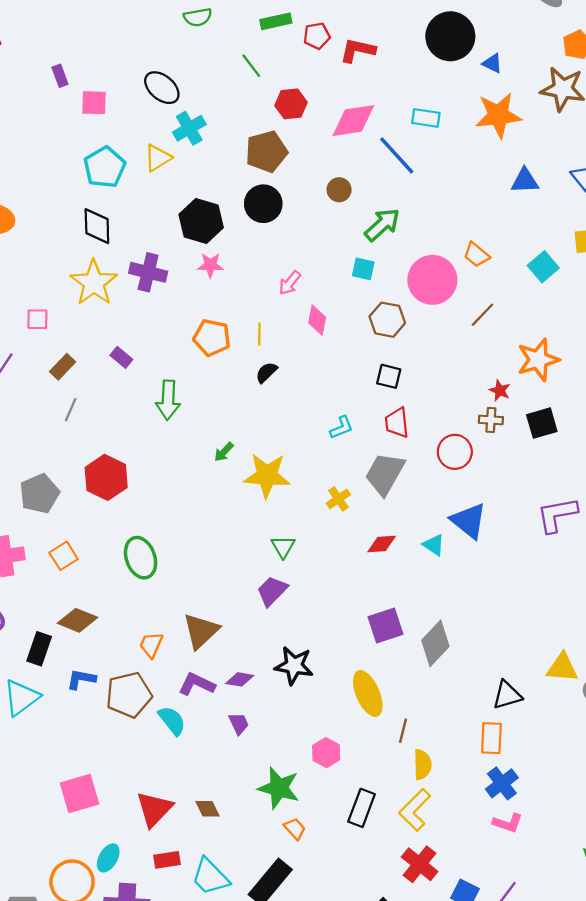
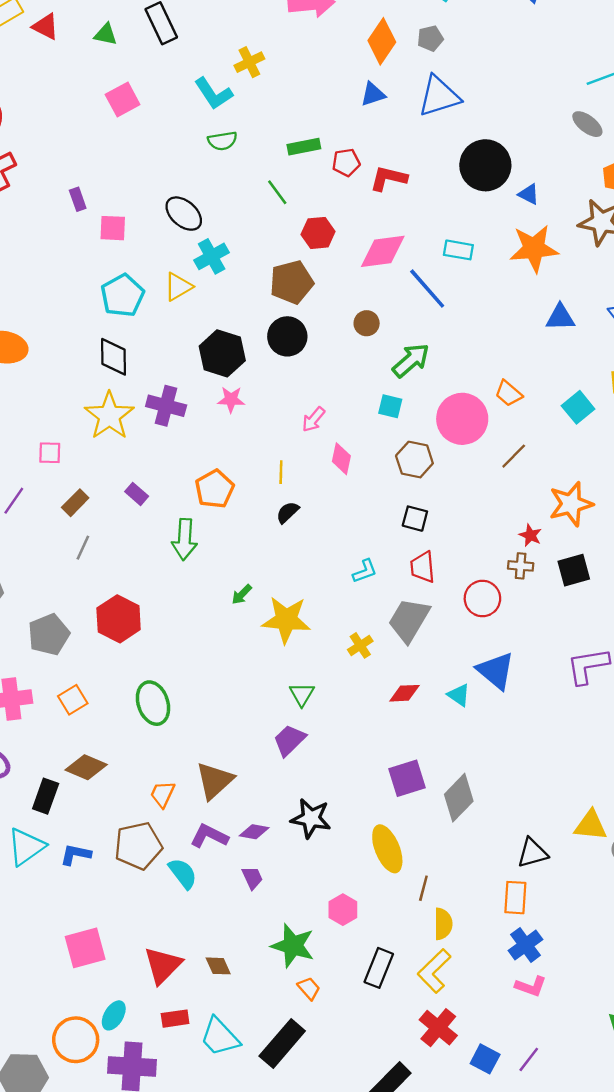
orange pentagon: (212, 338) -> (215, 489), moved, turned 30
blue L-shape: (81, 679) -> (76, 854), moved

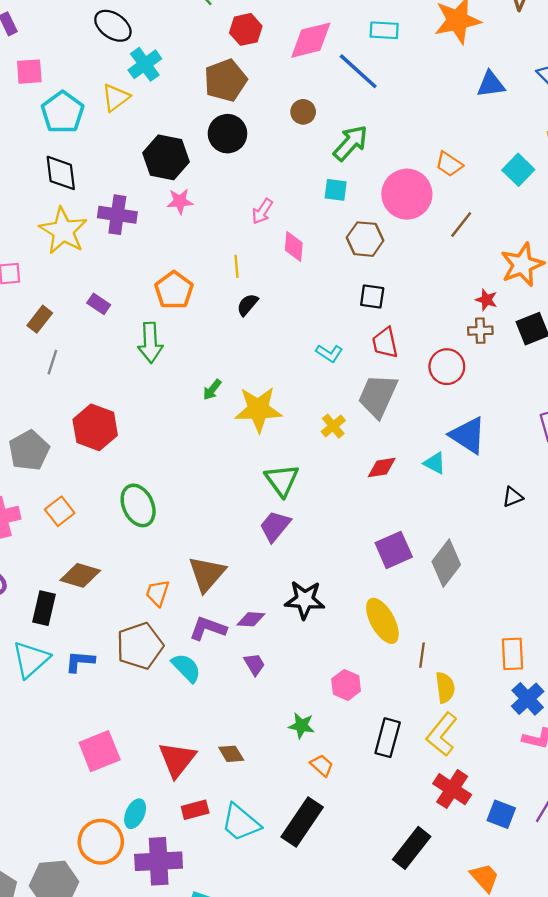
pink square: (113, 228) -> (29, 72), moved
cyan L-shape: (365, 571) -> (329, 353), turned 60
green triangle: (302, 694) -> (282, 480), size x1.4
black triangle: (532, 853) -> (513, 497), moved, size x0.7
green star: (293, 946) -> (301, 726), size x0.6

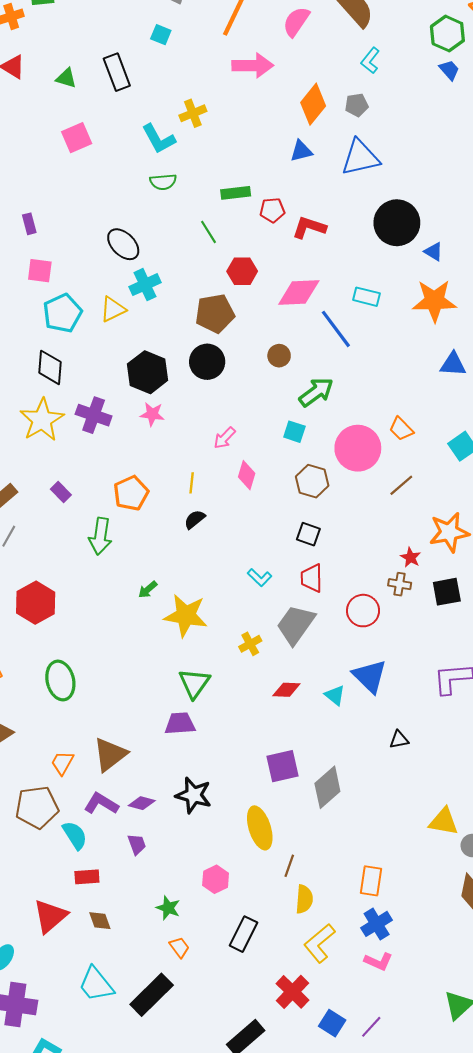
purple trapezoid: (275, 526) -> (180, 724), turned 36
yellow L-shape: (442, 734) -> (319, 943), moved
red rectangle: (195, 810) -> (87, 877), moved

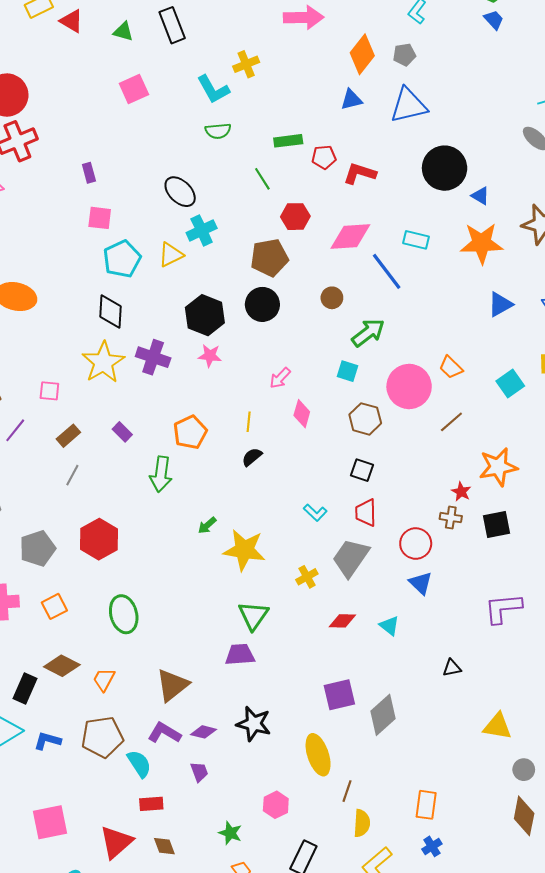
blue triangle: (453, 364) -> (500, 304), turned -32
blue triangle: (370, 676) -> (421, 583), moved, size x0.7
orange trapezoid: (62, 763) -> (104, 680), moved
yellow triangle: (444, 822) -> (497, 726), moved
blue cross: (377, 924) -> (432, 846), size x0.7

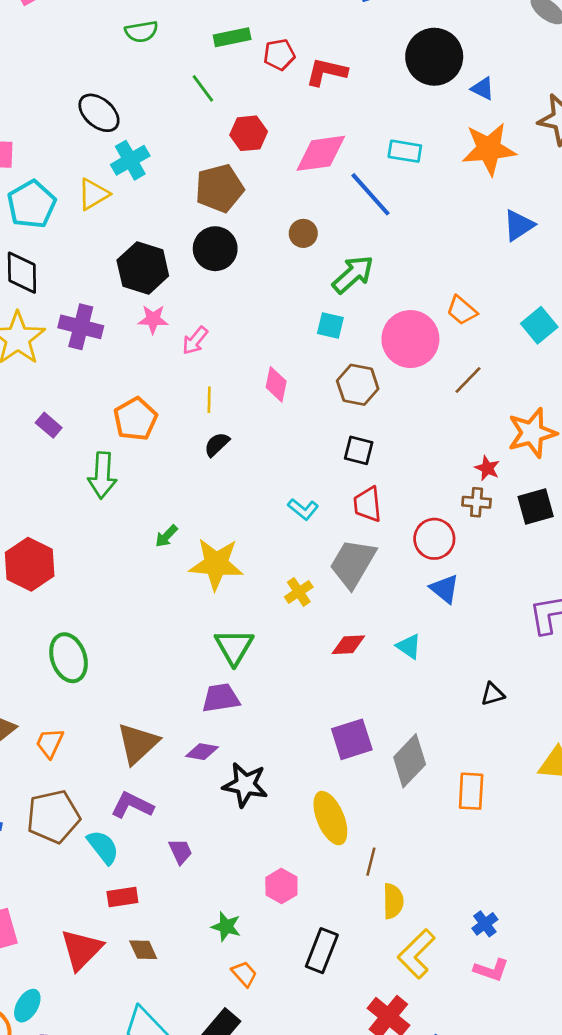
pink arrow: (280, 378) -> (195, 341), moved
purple diamond: (204, 732) -> (202, 752), moved
orange rectangle: (426, 805) -> (471, 791), moved

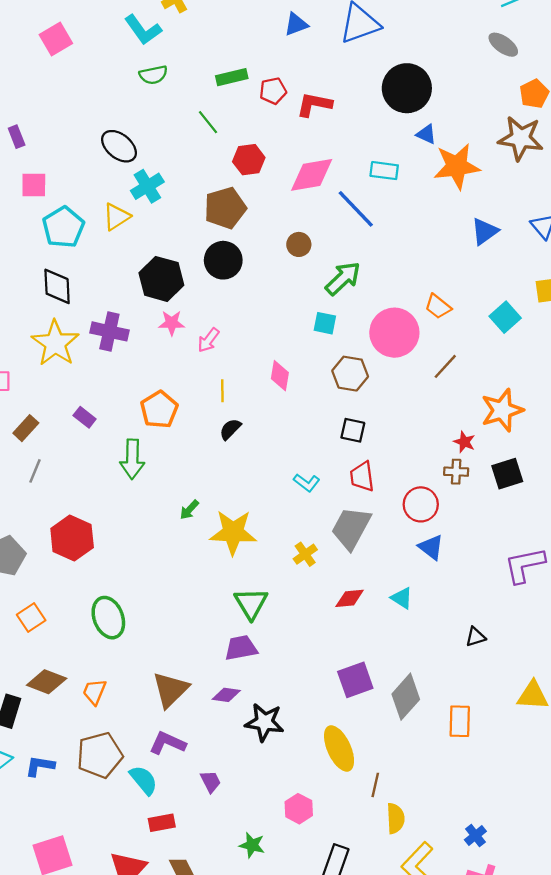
blue triangle: (483, 89) -> (426, 134), moved

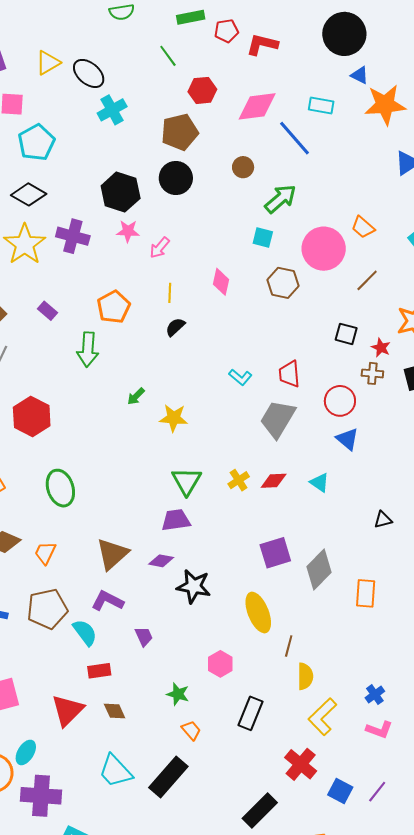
yellow triangle: (116, 217) -> (48, 63), moved
black diamond: (57, 286) -> (29, 194), turned -60
black square: (353, 430) -> (346, 334), moved
yellow star: (233, 532) -> (174, 418), size x0.7
yellow cross: (305, 554) -> (239, 480), moved

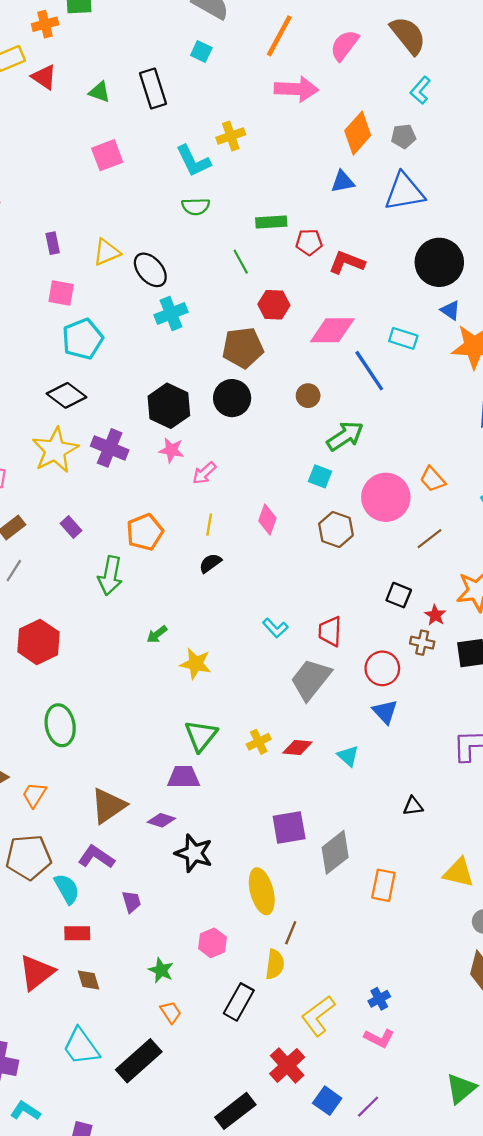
yellow semicircle: (305, 676) -> (275, 964), moved

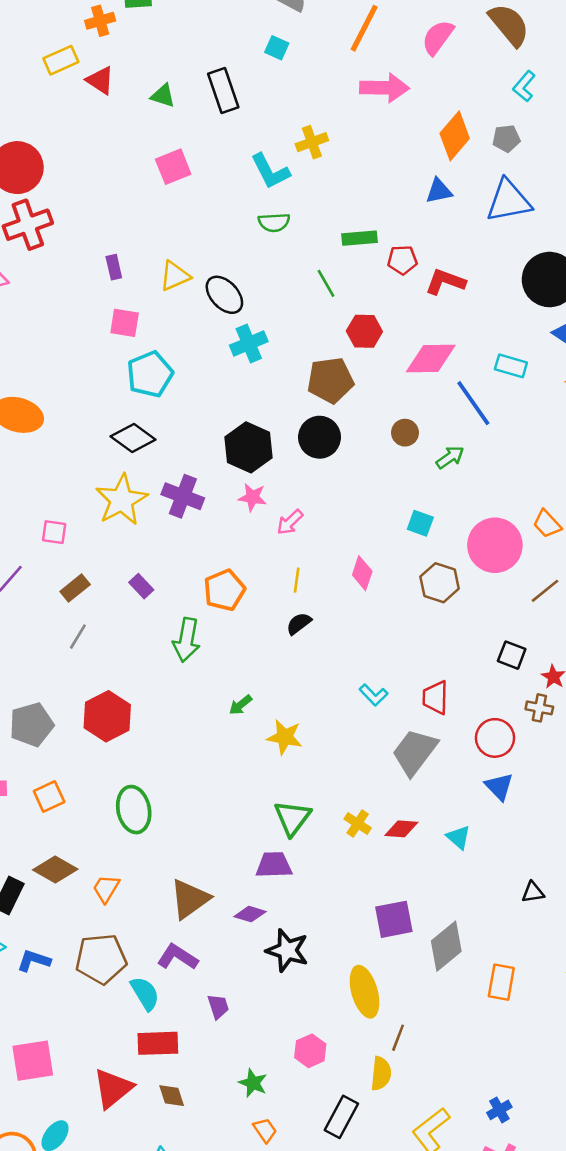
green arrow: (345, 436) -> (450, 457), moved, size x0.7
yellow cross: (259, 742) -> (358, 823), turned -30
red rectangle: (77, 933) -> (158, 1043), size x1.4

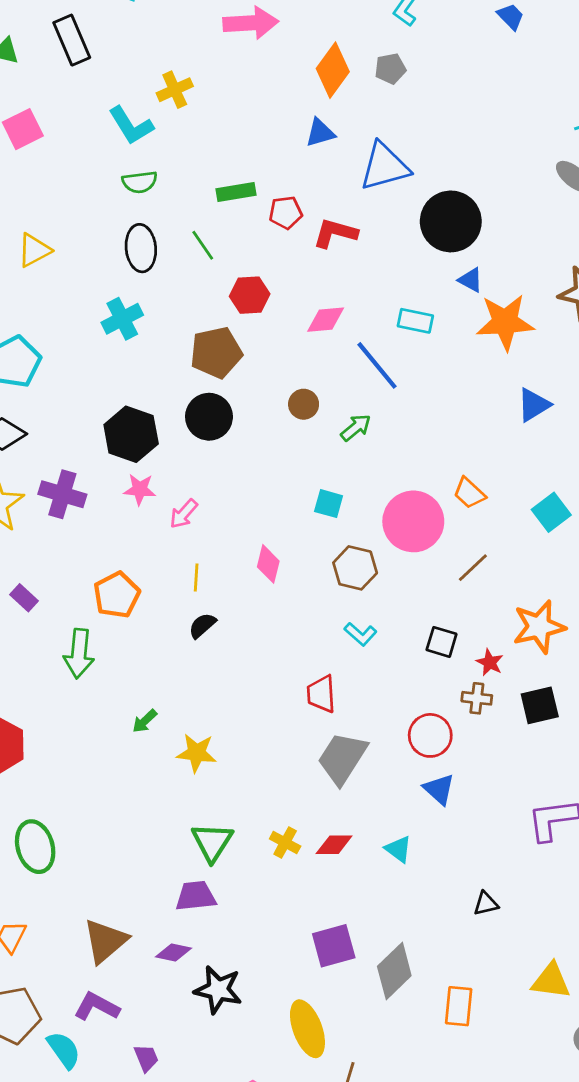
blue triangle: (509, 201) -> (385, 167), moved
black ellipse: (224, 295) -> (141, 248), moved, turned 42
pink diamond: (431, 359) -> (326, 320), size x0.7
cyan L-shape: (374, 695) -> (360, 634), moved
red trapezoid: (435, 698) -> (321, 694), moved

